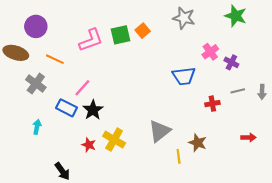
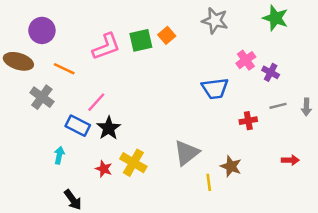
cyan arrow: (37, 127) -> (59, 155), moved

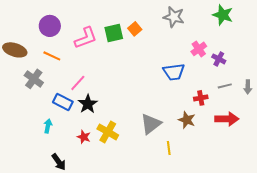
purple circle: (42, 30) -> (50, 26), moved
red arrow: (290, 160) -> (227, 119), moved, size x1.6
brown star: (231, 166) -> (187, 120), moved

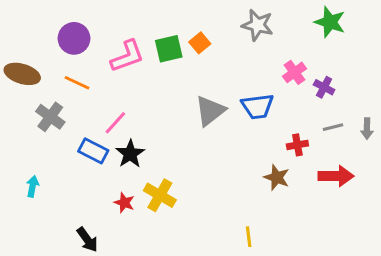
gray triangle: (151, 124) -> (210, 111), moved
cyan arrow: (48, 126) -> (33, 186), moved
yellow line: (169, 148) -> (249, 237), moved

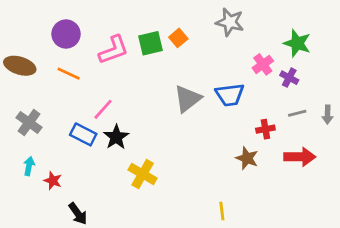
green star: (330, 22) -> (297, 43), moved
gray cross: (50, 117) -> (29, 123), moved
red star: (124, 203) -> (53, 181), moved

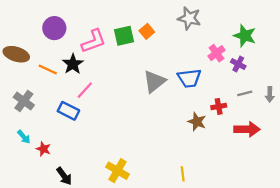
orange line: (69, 74) -> (48, 69), moved
black star: (116, 137) -> (73, 64), moved
brown star: (247, 158) -> (197, 122), moved
cyan arrow: (29, 166) -> (24, 137), turned 128
yellow cross: (143, 174) -> (117, 171), moved

